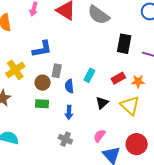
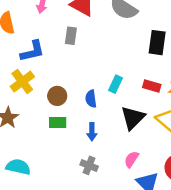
blue L-shape: (42, 49) -> (32, 51), moved
gray rectangle: (57, 71) -> (71, 36), moved
red rectangle: (118, 78) -> (152, 86), turned 48
black triangle: (102, 103) -> (133, 118), size x1.5

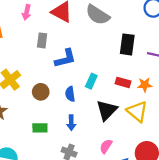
gray rectangle: (71, 36) -> (42, 40), moved
blue L-shape: (32, 51) -> (65, 58), moved
green rectangle: (58, 122) -> (40, 128), moved

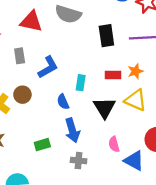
brown circle: (41, 92) -> (22, 95), moved
blue arrow: (71, 123) -> (72, 130), size x1.5
pink semicircle: (106, 146) -> (114, 144), turned -32

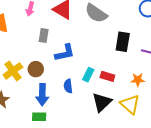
red rectangle: (113, 75) -> (107, 76), moved
blue arrow: (72, 130) -> (42, 95), moved

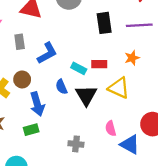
cyan rectangle: (88, 75) -> (79, 68), turned -72
black triangle: (102, 102) -> (86, 95), moved
yellow triangle: (130, 104) -> (119, 88), moved
green rectangle: (39, 117) -> (31, 130), moved

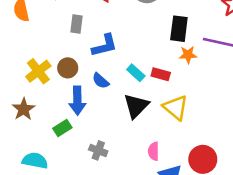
orange star: (132, 58) -> (188, 55), moved
blue semicircle: (61, 87) -> (101, 81), moved, turned -40
green rectangle: (31, 130) -> (62, 128), turned -32
gray cross: (76, 144) -> (98, 150), moved

